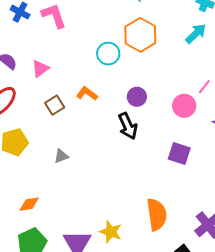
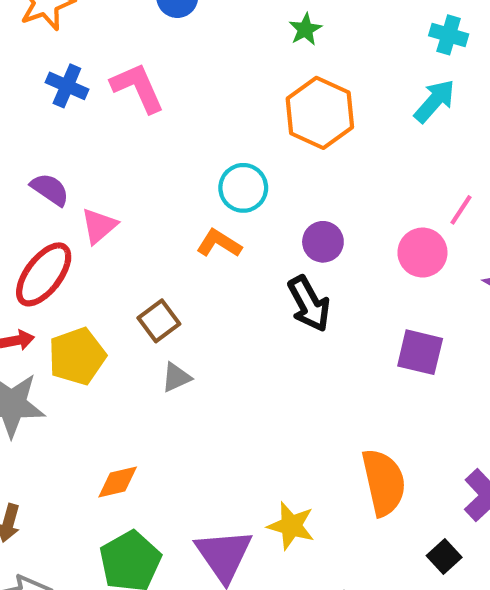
cyan circle: (108, 54) -> (243, 188), moved
pink triangle: (40, 69) -> (99, 226), moved
brown square: (55, 105) -> (159, 321), moved

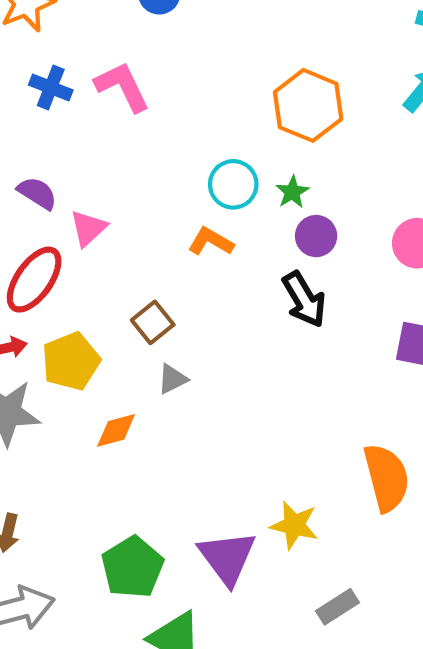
green star: (305, 29) -> (292, 192), moved
orange diamond: (118, 482) -> (116, 430), moved

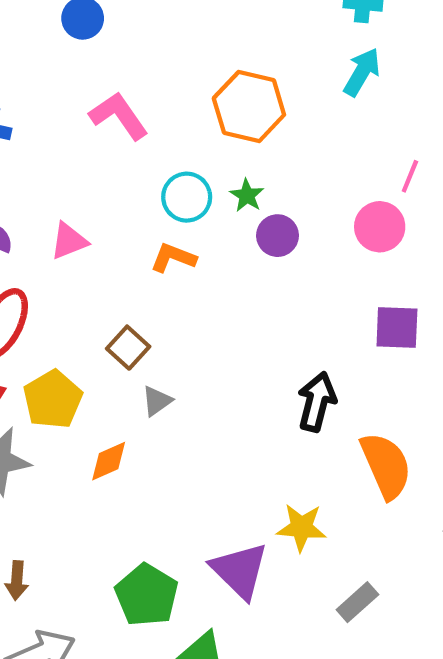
pink L-shape: (122, 87) -> (119, 116), moved
pink triangle: (88, 228) -> (69, 241), moved, turned 30
black arrow: (304, 299) -> (317, 402), moved, turned -126

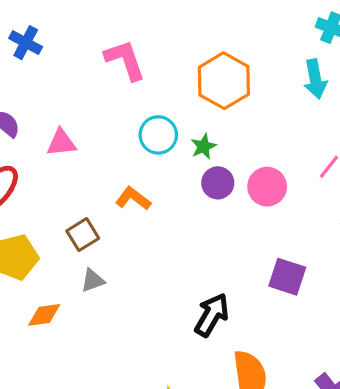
cyan arrow: (362, 72) -> (315, 79), turned 123
pink circle: (380, 227) -> (267, 187), moved
orange L-shape: (173, 258) -> (133, 199), moved

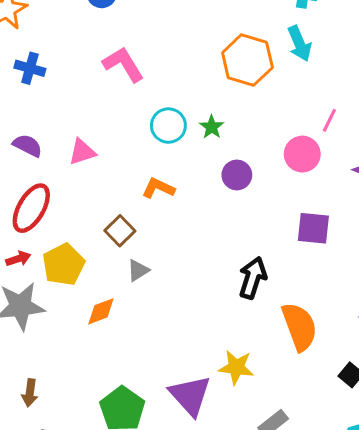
orange hexagon: (224, 81) -> (247, 60), moved
purple circle: (218, 183) -> (237, 175), moved
pink circle: (267, 187) -> (302, 154), moved

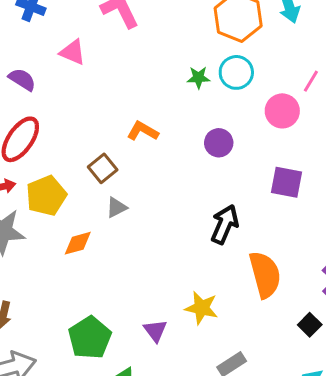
cyan circle: (168, 126) -> (236, 72), moved
green star: (212, 127) -> (198, 78), turned 30
pink triangle: (82, 152) -> (73, 52), moved, turned 36
purple circle: (237, 175) -> (219, 143), moved
purple triangle: (190, 395) -> (155, 331), size x0.6

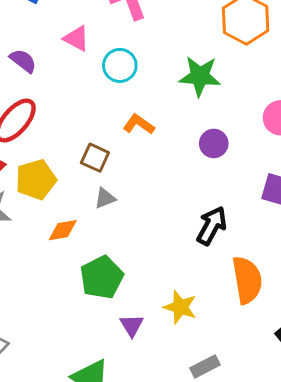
cyan circle: (236, 72) -> (120, 65), moved
green star: (198, 78) -> (200, 76), size x1.8
brown square: (103, 168) -> (95, 158), turned -32
green pentagon: (90, 338) -> (102, 277), moved

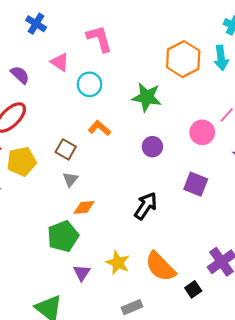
gray triangle: (105, 198) -> (70, 179), turned -35
orange diamond: (63, 230) -> (84, 207), moved
orange semicircle: (247, 280) -> (160, 267), moved, turned 140

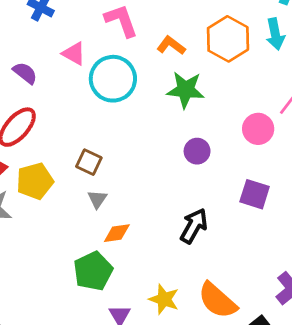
cyan circle: (89, 84) -> (113, 79), size x1.5
orange L-shape: (99, 128) -> (171, 45), moved

